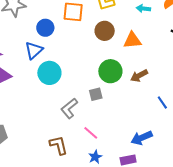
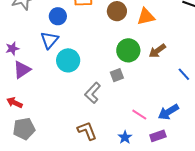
pink line: (91, 133) -> (139, 115), moved

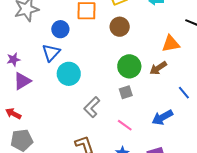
orange triangle: (146, 17) -> (171, 44), moved
gray square: (117, 75) -> (126, 92), moved
blue arrow: (168, 112) -> (162, 117), moved
pink line: (139, 115) -> (125, 125), moved

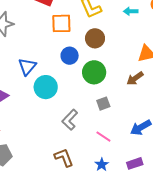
blue circle: (60, 29) -> (70, 56), moved
green circle: (129, 66) -> (94, 72), moved

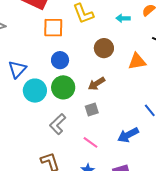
brown circle: (95, 38) -> (104, 48), moved
green circle: (94, 72) -> (63, 87), moved
brown arrow: (135, 78) -> (96, 84), moved

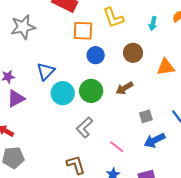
cyan arrow: (123, 18) -> (153, 24), turned -80
blue circle: (60, 60) -> (96, 55), moved
gray square: (92, 109) -> (146, 116), moved

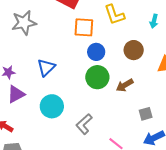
green circle: (91, 91) -> (97, 77), moved
cyan circle: (63, 93) -> (52, 106), moved

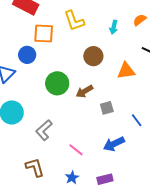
blue circle: (96, 52) -> (27, 55), moved
gray square: (146, 114) -> (107, 108), moved

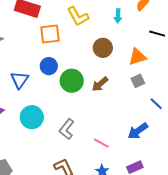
blue circle: (27, 55) -> (49, 66), moved
gray square: (107, 108) -> (138, 81), moved

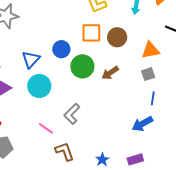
orange square: (50, 34) -> (91, 33), moved
blue line: (156, 104) -> (153, 98), moved, turned 48
cyan circle: (32, 117) -> (39, 86), moved
pink line: (101, 143) -> (46, 128), moved

